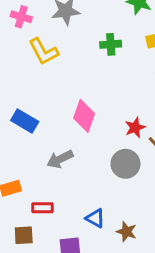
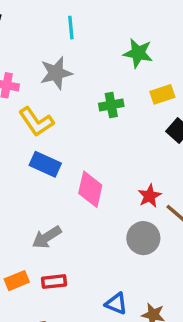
blue rectangle: (25, 121) -> (45, 164), moved
gray arrow: (60, 159) -> (47, 237), moved
red rectangle: (43, 208) -> (54, 282), moved

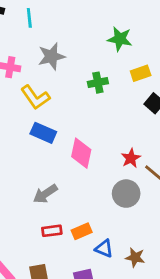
cyan line: (71, 28) -> (29, 18), moved
orange rectangle: (17, 281) -> (82, 231), moved

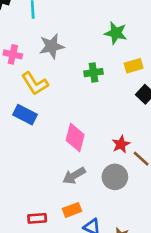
blue rectangle: (43, 133) -> (25, 115), moved
gray arrow: (45, 194) -> (74, 176), moved
red rectangle: (52, 231) -> (37, 218), moved

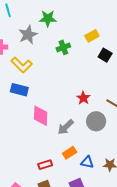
green star: (116, 33) -> (48, 18), moved
pink diamond: (75, 137) -> (41, 116), moved
red star: (121, 144) -> (83, 98), moved

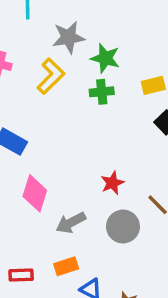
green star: (48, 18) -> (105, 58), moved
gray star: (28, 35) -> (68, 37), moved
yellow L-shape: (22, 65) -> (51, 76), moved, turned -105

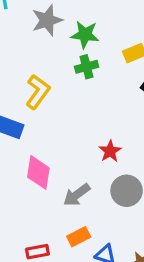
yellow L-shape: (51, 76) -> (38, 92), moved

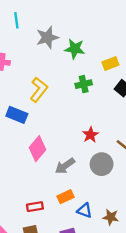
green cross: (87, 67) -> (84, 84), moved
pink diamond: (38, 172) -> (37, 149), turned 30

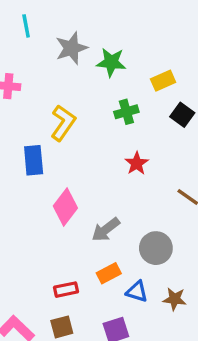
blue rectangle: (17, 115) -> (34, 160), turned 66
red star: (90, 135) -> (137, 163), moved
gray circle: (102, 164) -> (156, 248), moved

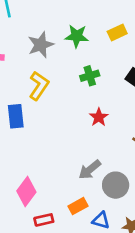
gray star: (71, 48) -> (41, 45), moved
yellow rectangle: (163, 81) -> (117, 33), moved
pink diamond: (65, 207) -> (26, 192), moved
gray arrow: (106, 230) -> (90, 170), moved

